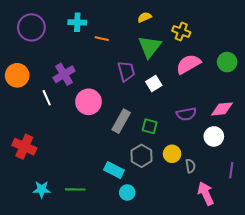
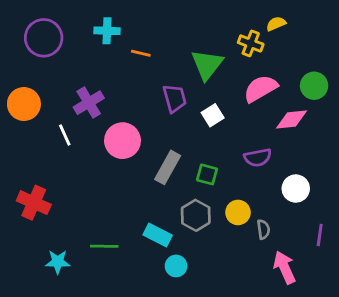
yellow semicircle: (145, 17) -> (276, 24), moved
pink diamond: (222, 109) -> (292, 119), moved
green line: (75, 189) -> (104, 246), moved

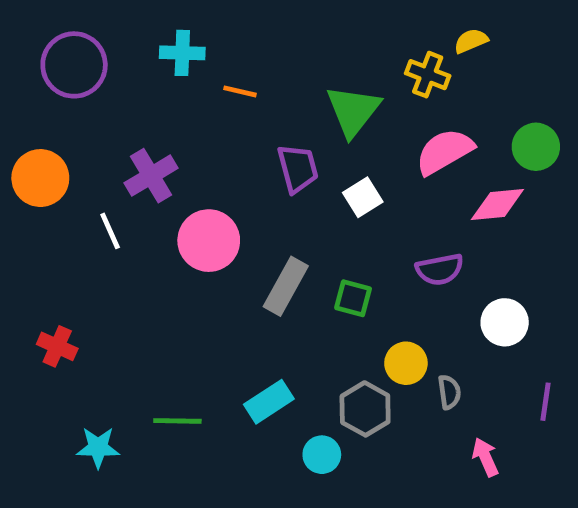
red cross: (34, 203) -> (57, 346), size x0.7
gray hexagon: (196, 215) -> (365, 409), moved
cyan rectangle: (158, 235) -> (269, 402), turned -60
cyan circle: (176, 266) -> (322, 455), moved
pink arrow: (284, 267) -> (485, 457), size x0.7

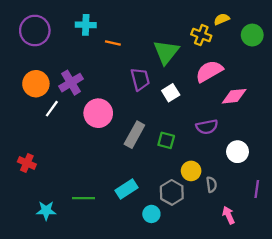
green circle: (536, 147) -> (252, 35), moved
orange circle: (40, 178) -> (36, 84), moved
white line: (110, 231) -> (52, 109), turned 60

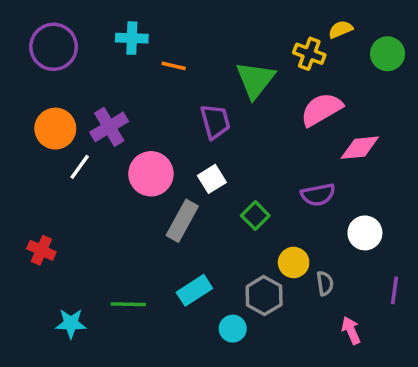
white square: (171, 93) -> (212, 179), moved
gray rectangle: (134, 135) -> (182, 221), moved
green square: (166, 140) -> (255, 216), turned 30

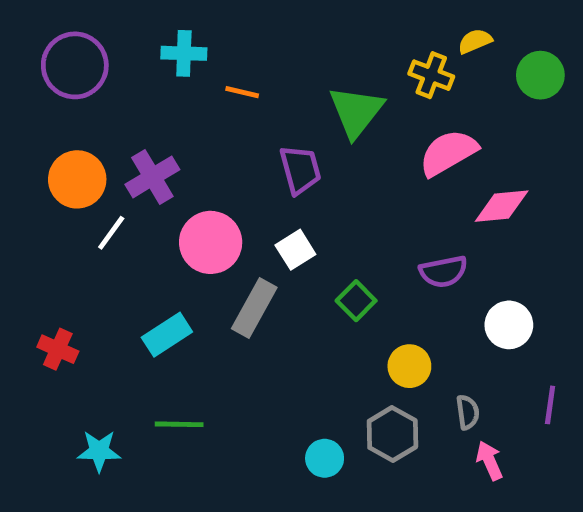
gray semicircle: (325, 283) -> (468, 412), moved
cyan rectangle: (194, 290) -> (167, 335), moved
gray hexagon: (264, 296) -> (392, 434), moved

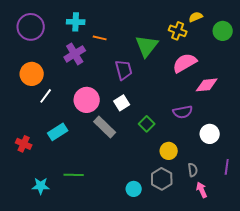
purple cross: (152, 177) -> (75, 54), moved
gray rectangle: (254, 308) -> (105, 127), turned -75
cyan rectangle: (167, 335) -> (58, 132), moved

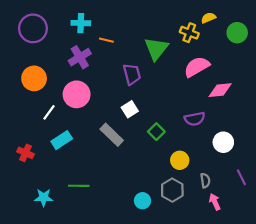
white line: (46, 96) -> (49, 112), moved
pink circle: (87, 100) -> (77, 94), moved
purple line: (227, 167) -> (241, 177), turned -35

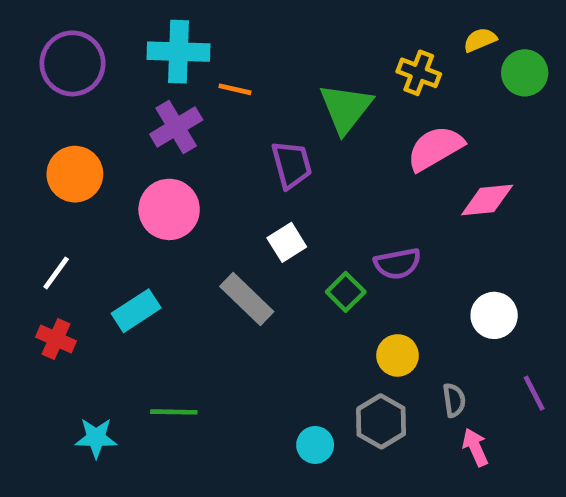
yellow semicircle: (208, 18) -> (480, 40), moved
cyan cross: (81, 23) -> (179, 52), size x1.4
white line: (49, 112) -> (56, 273), moved
purple semicircle: (195, 119) -> (398, 264), moved

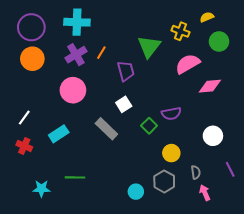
green circle: (525, 73) -> (219, 41), moved
orange line: (235, 89) -> (101, 53), moved, turned -72
orange circle: (75, 174) -> (32, 59), moved

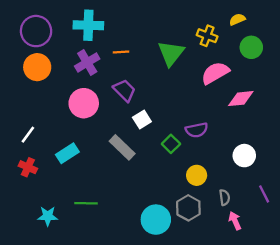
orange line: (101, 53) -> (121, 52), moved, turned 56
purple trapezoid: (126, 71) -> (124, 90), moved, turned -30
cyan circle: (136, 192) -> (156, 220), size x1.6

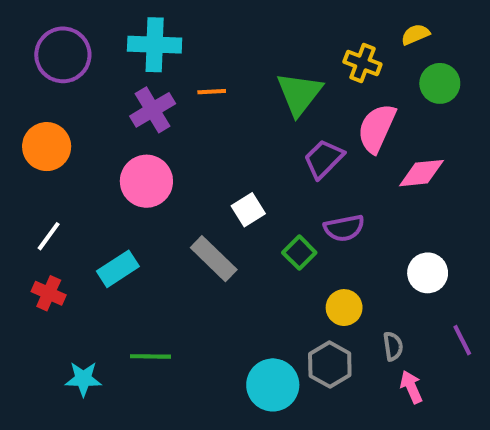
orange circle: (37, 67) -> (47, 147), moved
pink semicircle: (215, 73) -> (377, 128), turned -36
purple trapezoid: (124, 90) -> (324, 159), moved, turned -90

